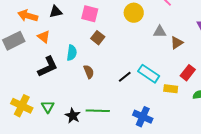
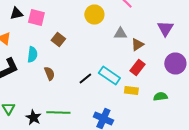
pink square: (90, 14) -> (36, 18), moved
red rectangle: (188, 73) -> (137, 68), moved

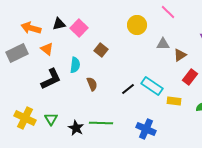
pink square: (36, 18) -> (79, 28), turned 30
red rectangle: (137, 68) -> (190, 77), moved

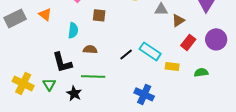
brown square: (101, 50) -> (99, 15), turned -32
black L-shape: (51, 79) -> (62, 62), moved, turned 100
brown semicircle: (92, 84) -> (90, 49), turned -64
green line: (101, 123) -> (93, 76), moved

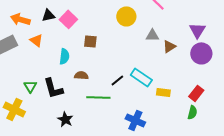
purple circle: (216, 39) -> (201, 53), moved
red rectangle: (188, 42) -> (196, 93), moved
green semicircle: (201, 72) -> (192, 112), moved, turned 112
green line: (93, 76) -> (98, 97), moved
green triangle: (49, 84) -> (30, 86), moved

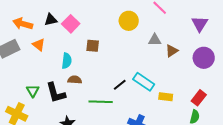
purple triangle: (197, 30) -> (200, 24), moved
brown semicircle: (81, 75) -> (75, 80), moved

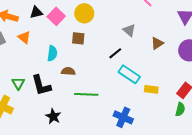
yellow circle: (129, 21) -> (84, 13), moved
gray triangle: (155, 40) -> (129, 30), moved, turned 40
brown semicircle: (75, 80) -> (68, 71), moved
black line: (120, 85) -> (115, 53), moved

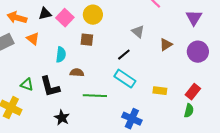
cyan rectangle: (129, 74) -> (125, 79), moved
green triangle: (18, 83) -> (27, 85), turned -40

